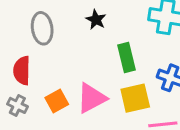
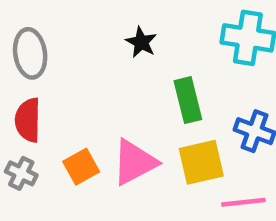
gray ellipse: (42, 28) -> (30, 53), moved

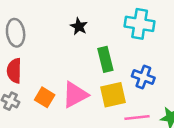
orange square: (81, 167) -> (45, 97), turned -30

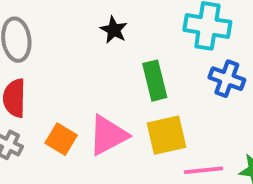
blue cross: (143, 77) -> (227, 79), moved

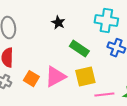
green rectangle: (155, 81) -> (79, 49), turned -42

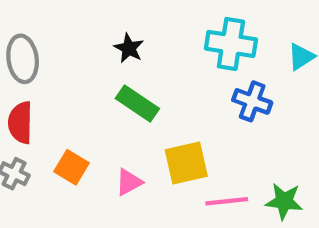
green rectangle: (79, 49) -> (137, 103), moved
pink triangle: (55, 77) -> (129, 182), moved, size x0.6

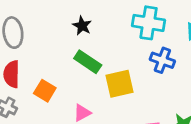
yellow square: (186, 163) -> (119, 84), moved
orange square: (71, 167) -> (45, 91), moved

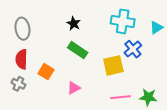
blue cross: (162, 60) -> (133, 49), turned 30
yellow square: (119, 84) -> (113, 65), moved

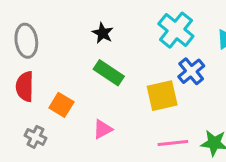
cyan cross: (123, 21) -> (176, 30), turned 30
gray cross: (18, 84) -> (35, 137), moved

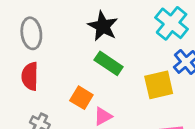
black star: (103, 33) -> (103, 26), size x1.5
orange square: (61, 105) -> (81, 98), moved

